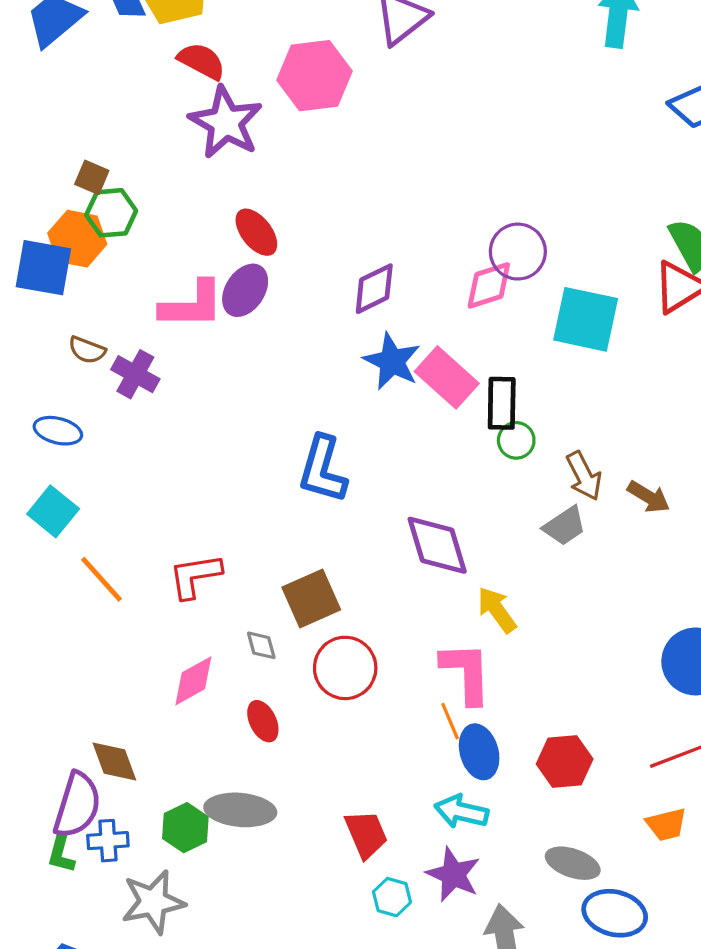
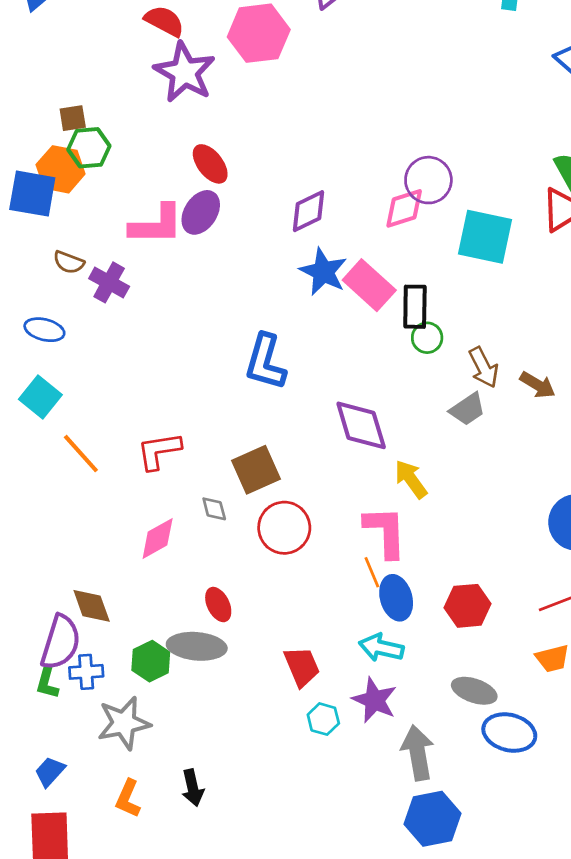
brown square: (92, 177) -> (73, 118), turned -32
red ellipse: (263, 721) -> (218, 605), moved

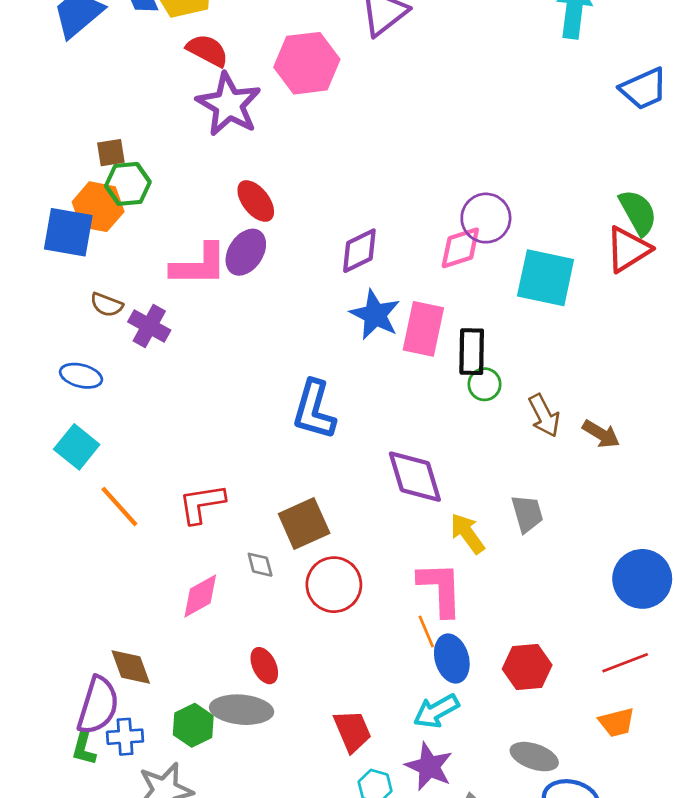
pink rectangle: (369, 285) -> (423, 329), turned 60
gray trapezoid: (468, 409) -> (527, 514), moved, turned -72
cyan arrow: (381, 648) -> (436, 711), turned -42

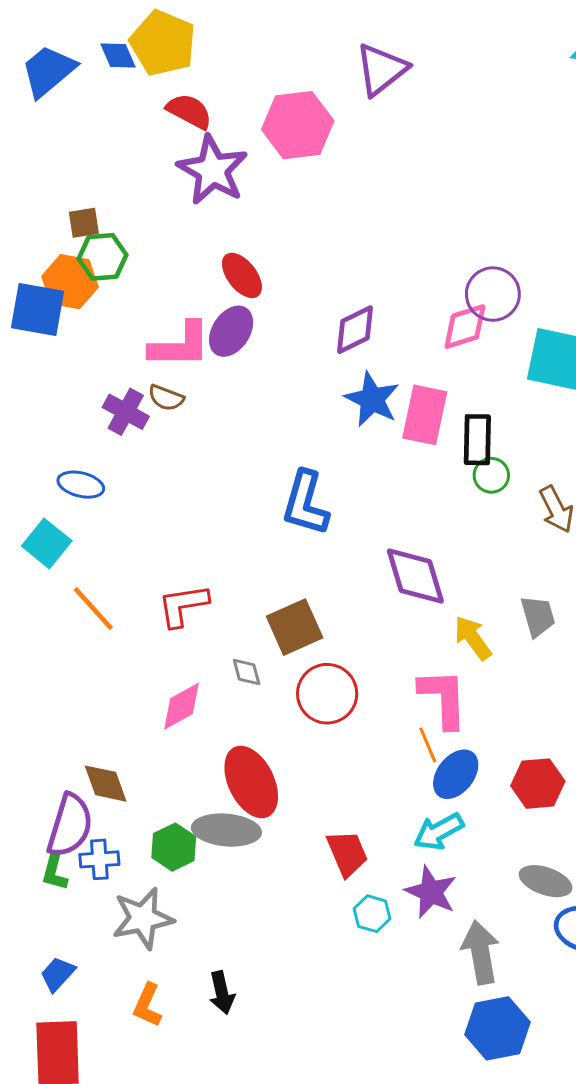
brown semicircle: (107, 305) -> (166, 398), moved
blue ellipse: (81, 376) -> (81, 485), moved
blue ellipse: (452, 658) -> (456, 774), turned 54
red ellipse: (264, 666) -> (251, 782), size x1.8

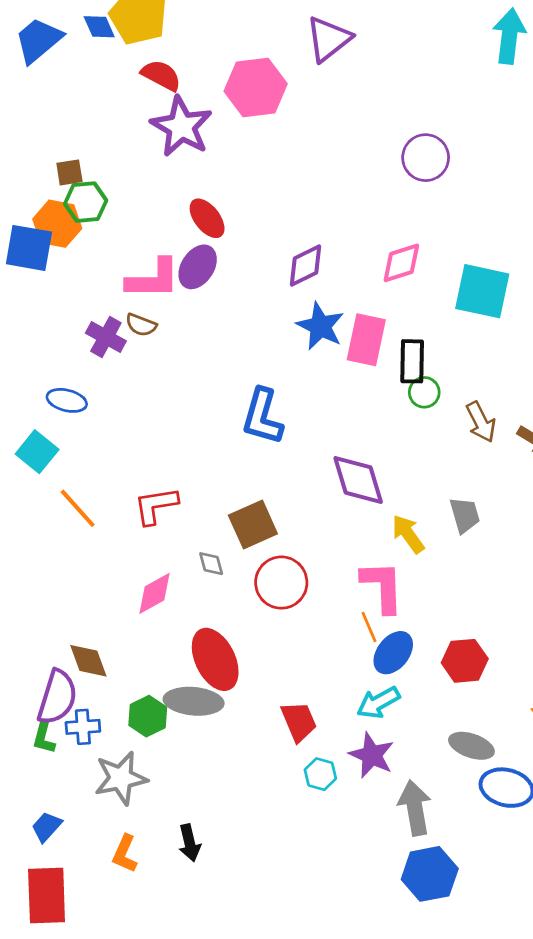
purple circle: (493, 294) -> (426, 158), moved

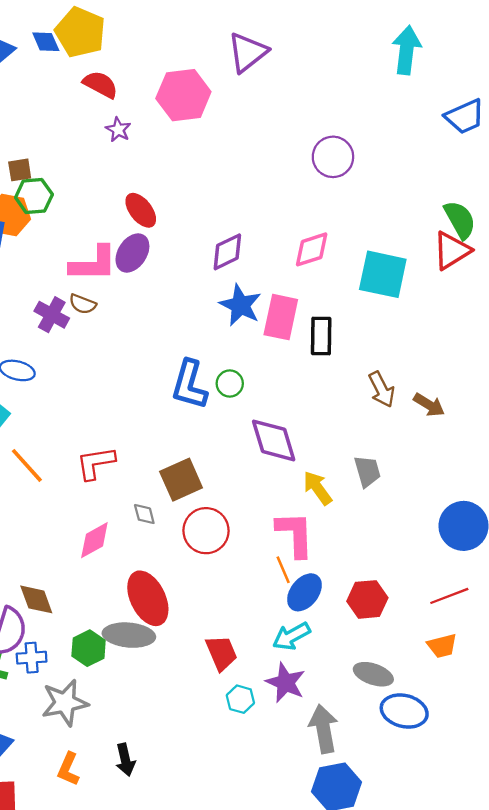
purple star: (181, 127) -> (118, 130), size x0.5
green circle: (424, 392) -> (230, 384), moved

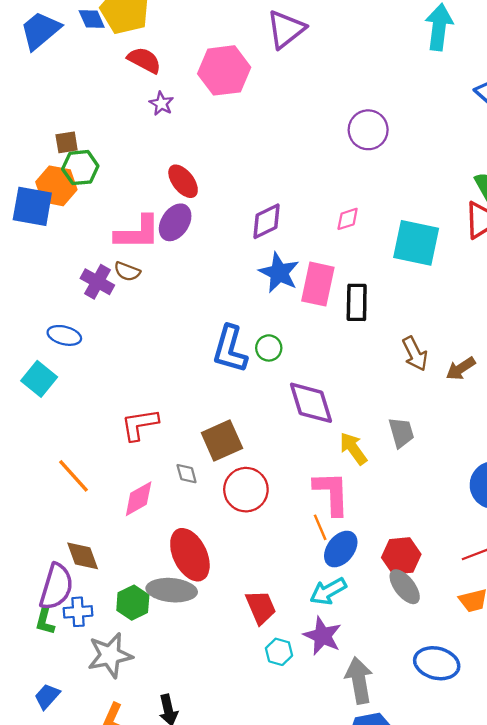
pink diamond: (312, 249) -> (348, 219), size x0.7
brown arrow: (429, 405) -> (461, 369), turned 116
orange line: (27, 465) -> (73, 476), moved
gray ellipse: (373, 674) -> (405, 587), moved, turned 33

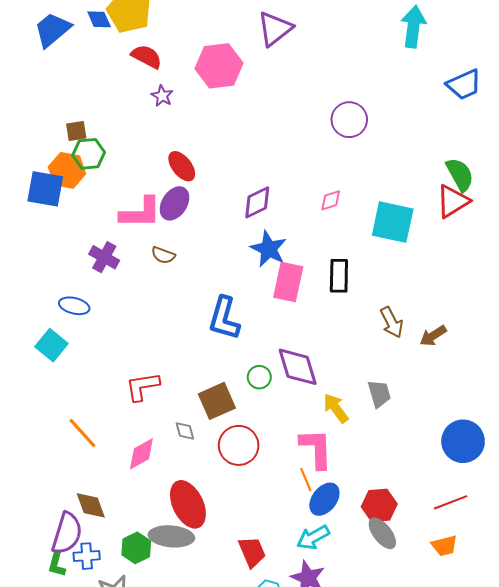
brown semicircle: (127, 271) -> (163, 255), moved
pink rectangle: (318, 284) -> (288, 282), moved
green circle: (269, 348) -> (259, 377), moved

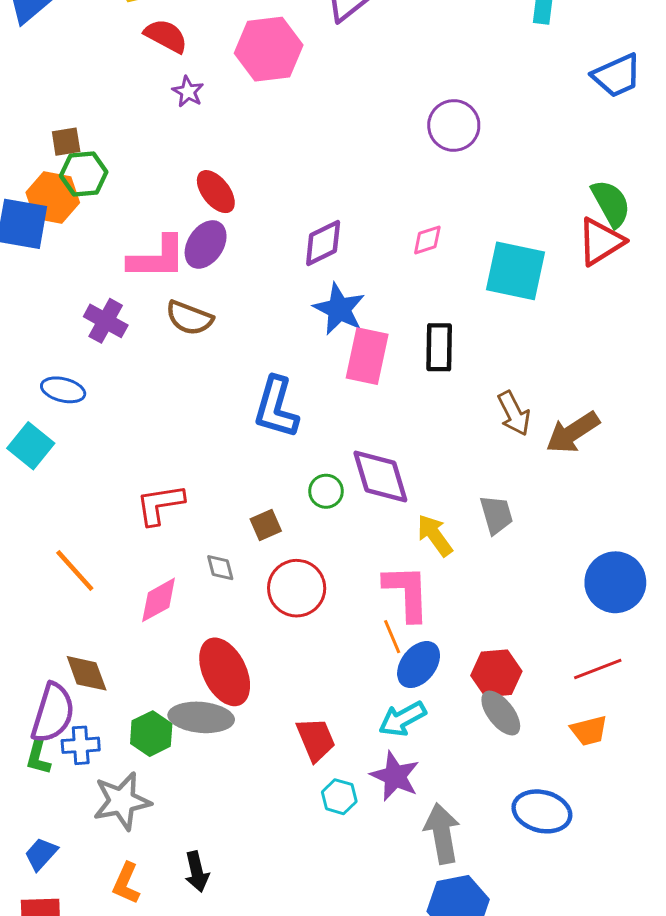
brown semicircle: (163, 255) -> (189, 318), size x1.4
brown arrow: (433, 336) -> (573, 432), size x1.4
brown square: (217, 401) -> (266, 525), size x0.6

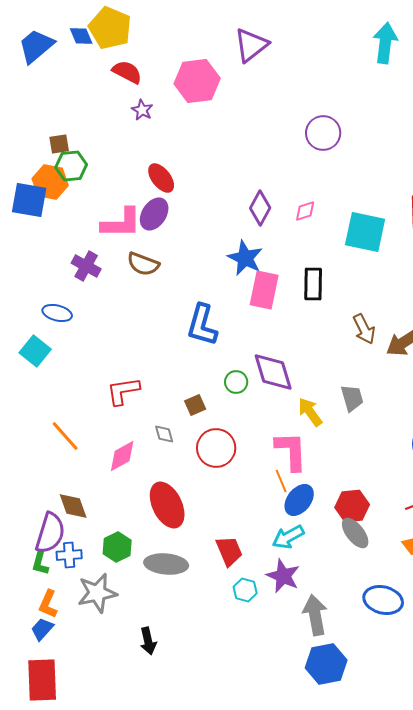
purple diamond: (323, 243) -> (260, 208), moved, turned -36
gray ellipse: (201, 717) -> (166, 564), moved
orange L-shape: (126, 883) -> (48, 604), moved

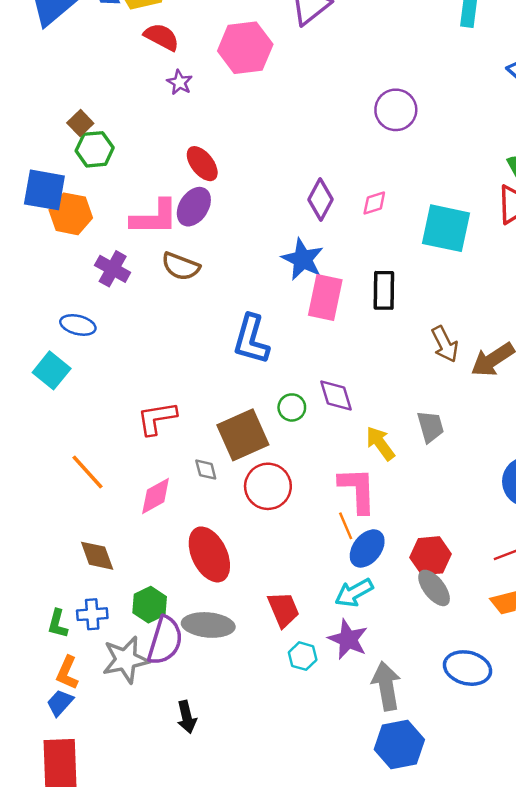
brown square: (59, 144) -> (80, 123), turned -35
orange hexagon: (50, 182) -> (71, 214), moved
purple diamond: (273, 372) -> (336, 396), size x0.7
brown square: (195, 405) -> (243, 435), size x2.0
purple semicircle: (50, 533) -> (165, 641), moved

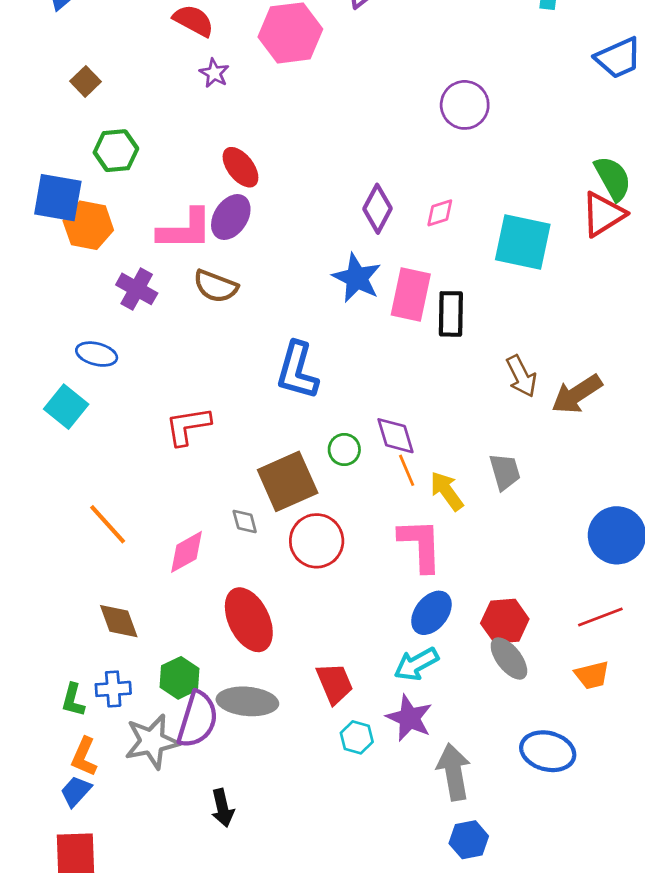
brown square: (80, 123) -> (85, 81), moved
pink rectangle: (325, 298) -> (411, 295), moved
red L-shape: (157, 418) -> (188, 426), moved
orange line: (346, 526) -> (407, 470), moved
blue hexagon: (399, 745) -> (469, 840), size x0.7

